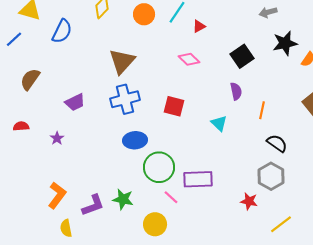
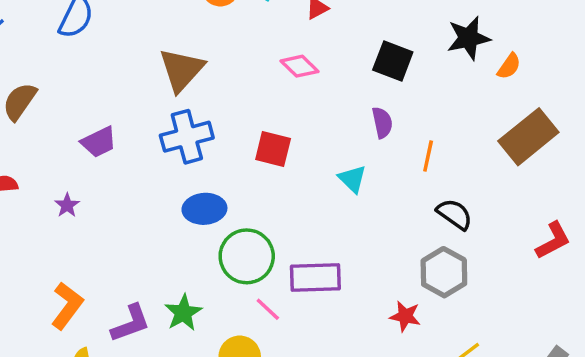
black square: (242, 56) -> (393, 61), turned -35
green star: (123, 199) -> (183, 313), turned 30

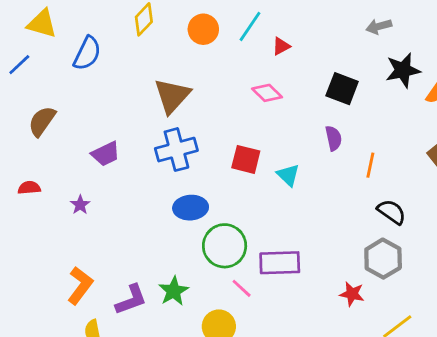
cyan triangle: (352, 179) -> (288, 175), moved

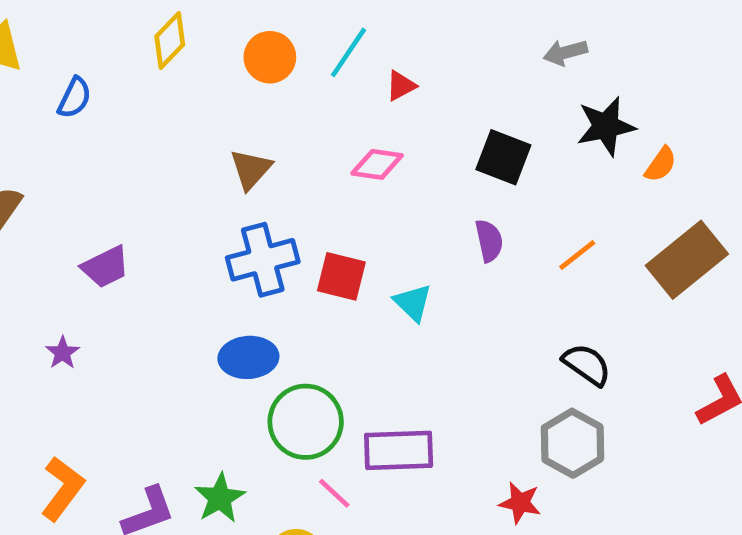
blue semicircle: (87, 53) -> (74, 98), size x0.7
pink diamond: (267, 93) -> (377, 164), turned -36
brown triangle: (172, 96) -> (251, 169), moved, size x0.7
blue cross: (176, 150) -> (263, 260), moved
orange line: (370, 165) -> (577, 255), moved, turned 40

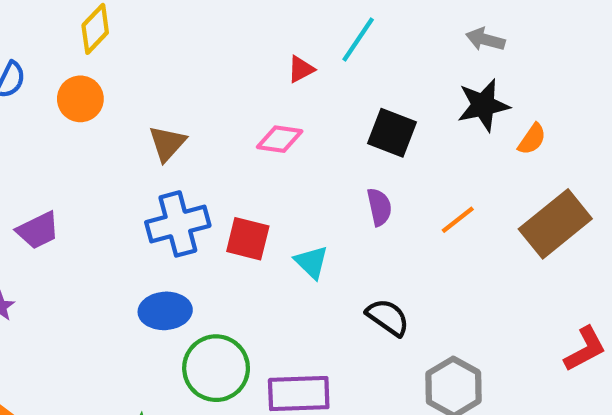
cyan line: (349, 52) -> (358, 39), moved
gray arrow: (565, 52) -> (485, 39), moved, turned 30
orange circle: (270, 57) -> (80, 99), moved
black semicircle: (587, 365) -> (388, 317), moved

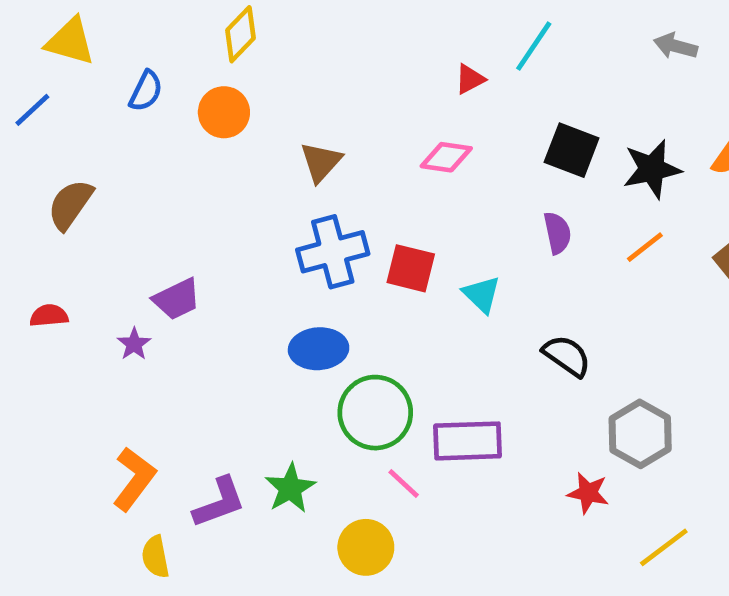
black star: (483, 105) -> (652, 169), moved
purple trapezoid: (38, 230) -> (177, 299), moved

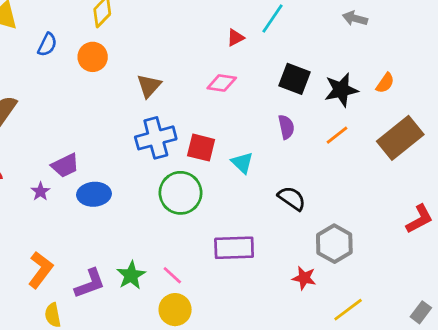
blue ellipse: (319, 349) -> (94, 194), moved
green circle: (375, 413) -> (181, 193), moved
pink line: (404, 484) -> (172, 275), moved

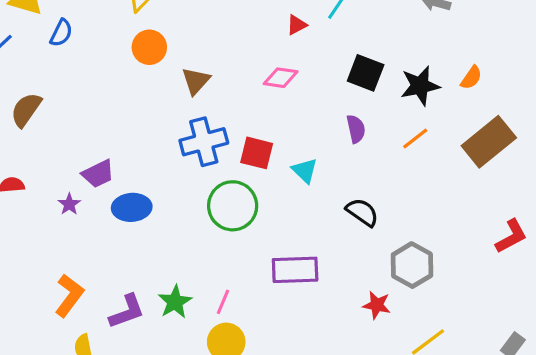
blue semicircle: (47, 45) -> (61, 33), moved
orange circle: (93, 57) -> (149, 47), moved
pink line: (172, 275) -> (223, 302), turned 70

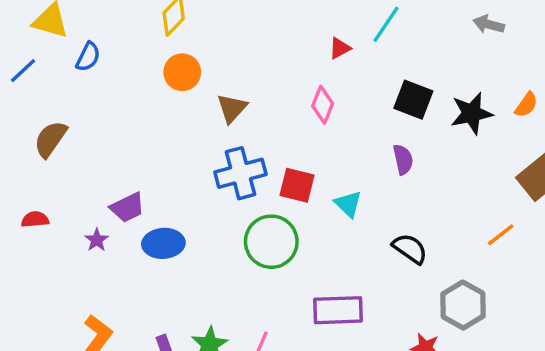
pink diamond: (281, 78) -> (323, 105), turned -76
orange line: (415, 139) -> (501, 235), moved

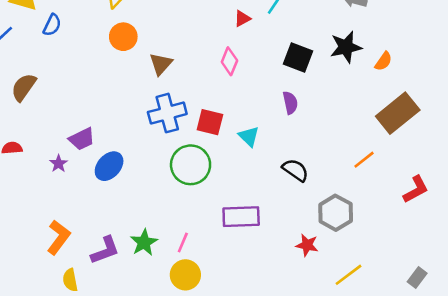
black star: (472, 113) -> (346, 47), moved
blue ellipse: (163, 243) -> (109, 166), turned -44

